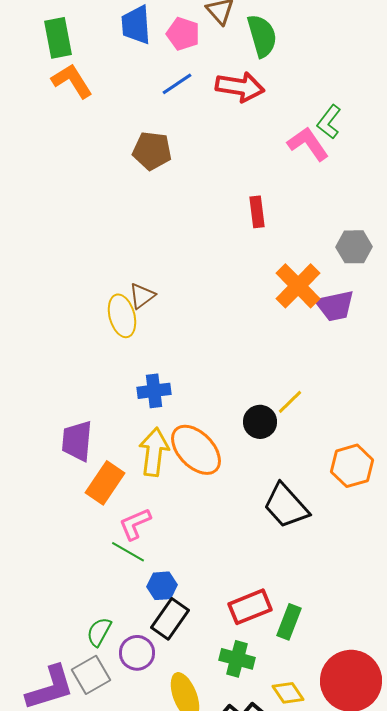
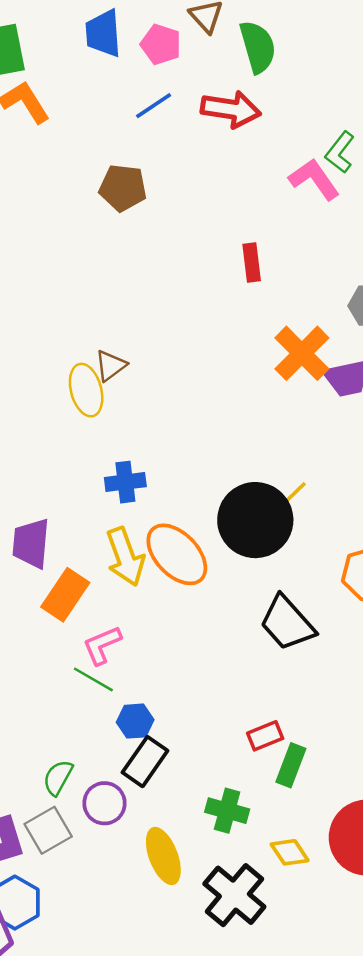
black circle: (260, 422) -> (255, 520), size x1.8
yellow arrow: (154, 452) -> (125, 557), turned 153
red rectangle: (250, 607) -> (265, 736), moved, size x0.7

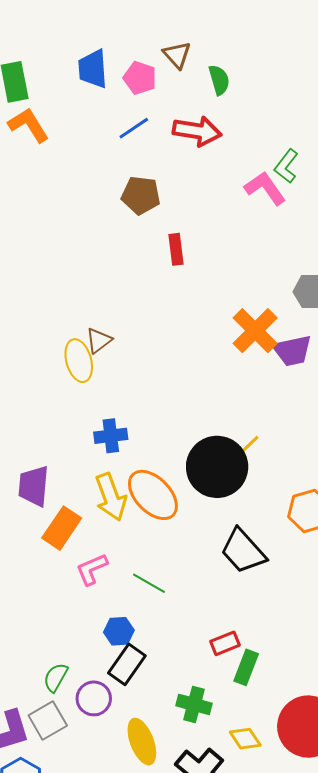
green semicircle: (258, 47) -> (219, 80), size x0.7
brown pentagon: (123, 188) -> (141, 195), moved
red rectangle: (252, 263) -> (176, 249), moved
green line: (93, 679) -> (149, 583), moved

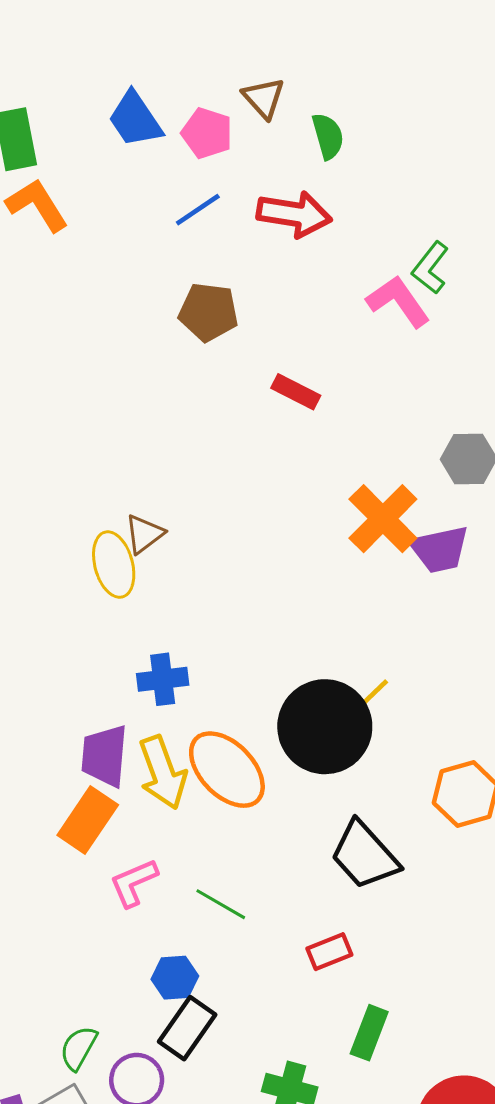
blue trapezoid: (93, 69) -> (135, 119), turned -30
red rectangle: (176, 249) -> (296, 392), moved, turned -56
purple trapezoid: (34, 486) -> (105, 756), moved
red rectangle: (225, 643) -> (329, 952), moved

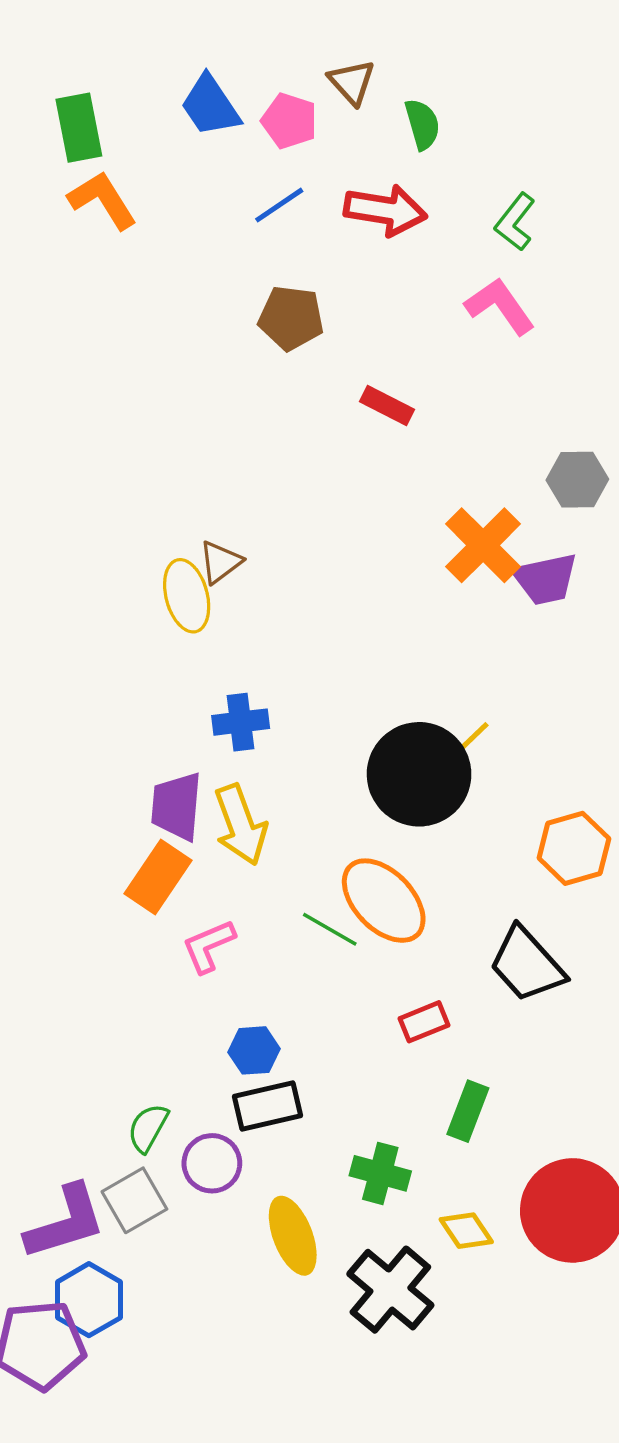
green L-shape: (430, 268) -> (515, 222), moved
orange ellipse: (227, 770) -> (384, 901), moved
black trapezoid: (365, 855) -> (527, 965), moved
green line: (221, 904) -> (330, 929), moved
black rectangle: (187, 1028) -> (267, 1106), turned 42

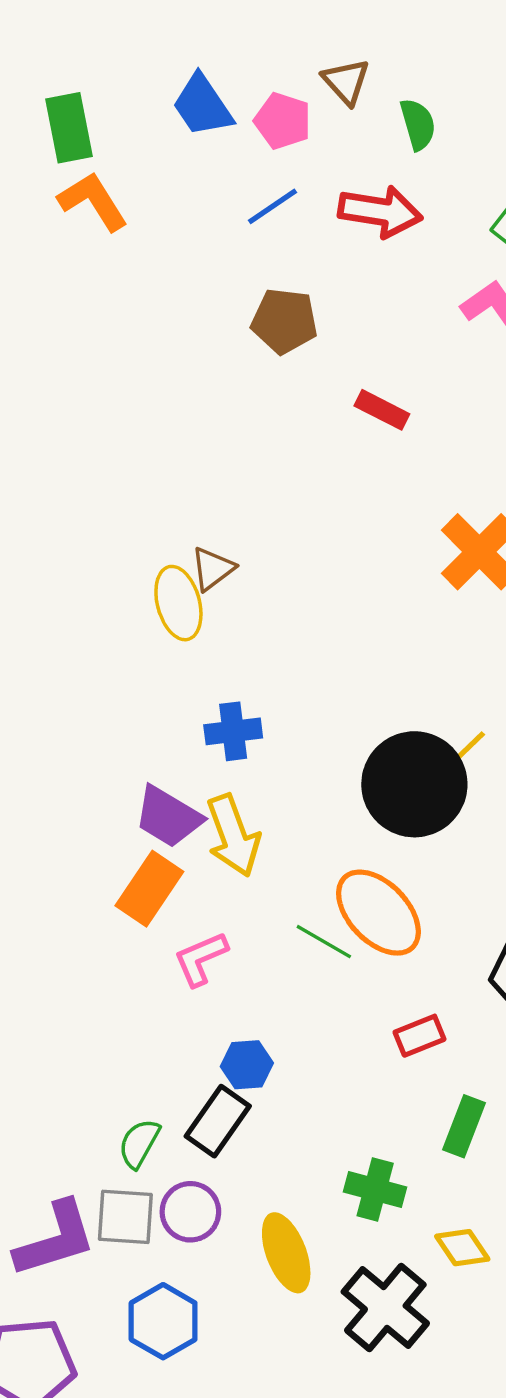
purple trapezoid: (177, 806) -> (168, 817), turned -64
black rectangle: (267, 1106) -> (218, 1121), moved, turned -42
purple circle: (212, 1163) -> (190, 1212), moved
gray square: (134, 1200) -> (125, 1217), turned 34
blue hexagon: (89, 1300) -> (163, 1321), moved

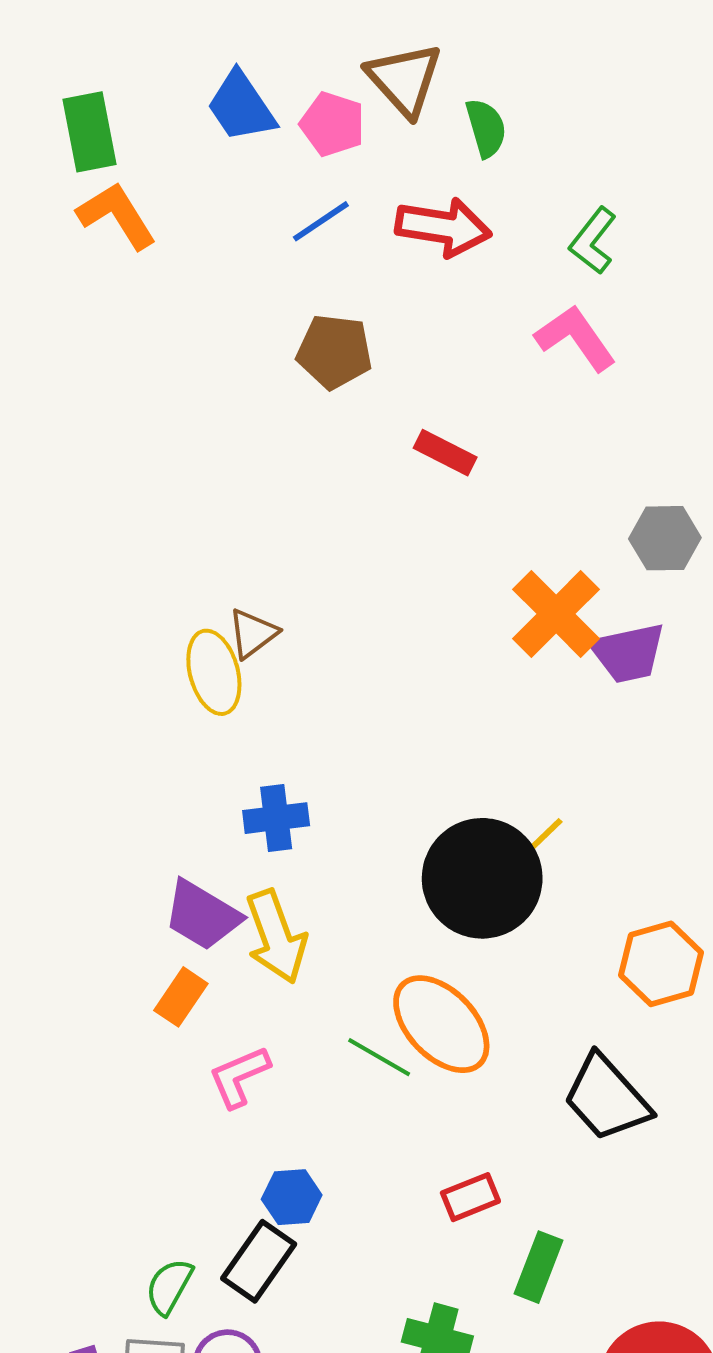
brown triangle: (346, 82) -> (404, 79), size x1.4
orange rectangle: (149, 889) -> (181, 997), size x0.7
red rectangle: (420, 1036) -> (470, 1197), moved

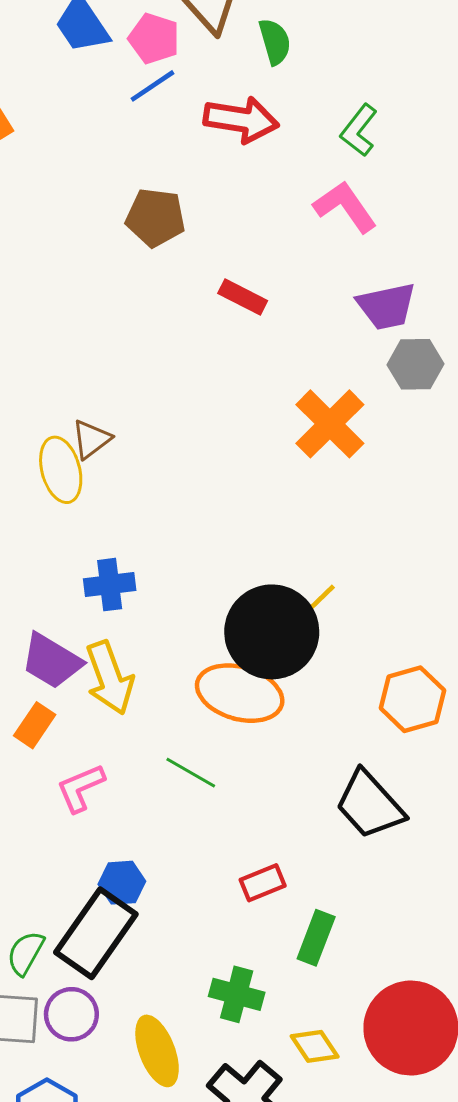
blue line: (321, 221) -> (152, 86), moved
purple trapezoid: (628, 653) -> (386, 306), moved
orange ellipse: (441, 1024) -> (240, 693), moved, turned -30
black rectangle: (259, 1261) -> (96, 933), size x1.4

